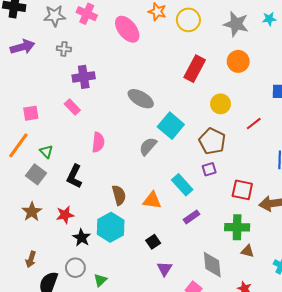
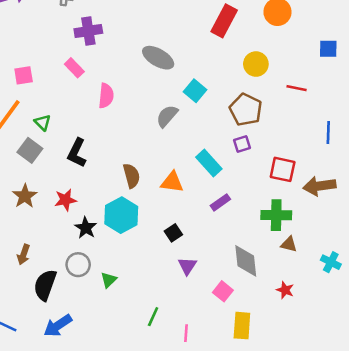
red line: (254, 124) -> (297, 88), turned 49
cyan square: (171, 126) -> (195, 91), size x0.7
pink semicircle: (98, 142) -> (106, 96), moved

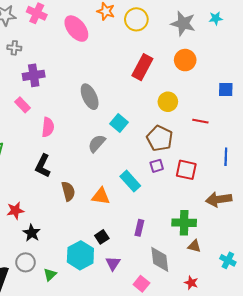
gray ellipse: (158, 58) -> (90, 97), turned 35
black L-shape: (77, 153) -> (43, 166), moved
red square: (283, 169) -> (186, 170), moved
purple rectangle: (220, 202) -> (139, 228), moved, turned -42
cyan hexagon: (121, 215) -> (80, 255), moved

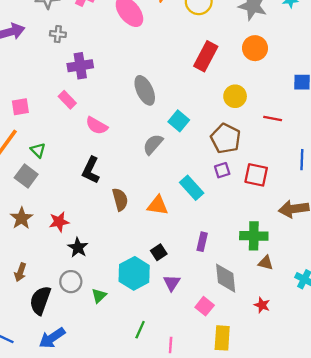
pink semicircle: (48, 127) -> (97, 126), turned 114

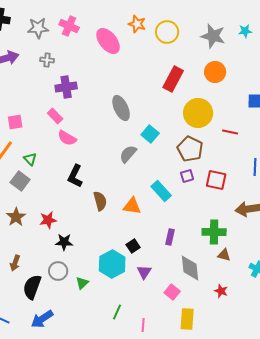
yellow circle: (235, 96) -> (198, 113), size x1.5
pink semicircle: (97, 126) -> (67, 138), moved
black star: (78, 248) -> (64, 242), turned -30

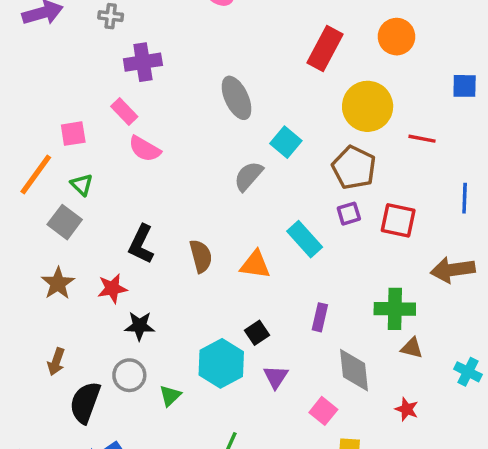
pink square: (15, 122) -> (73, 134), moved
black L-shape: (75, 176) -> (141, 244), moved

